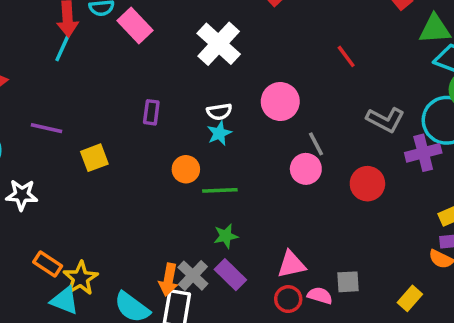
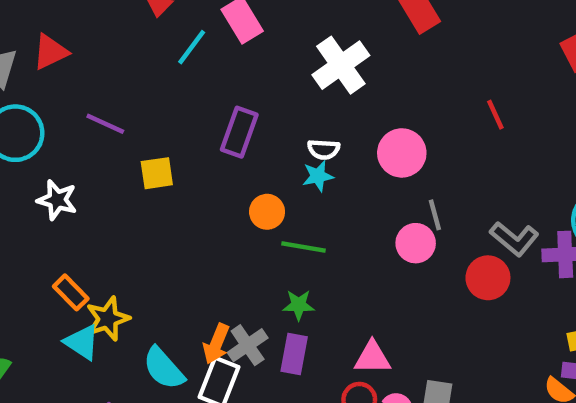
cyan line: (63, 46) -> (192, 47), moved
purple rectangle: (151, 112) -> (239, 132), size x1.5
gray L-shape: (385, 120) -> (514, 239), moved
purple rectangle: (230, 275) -> (294, 354), turned 44

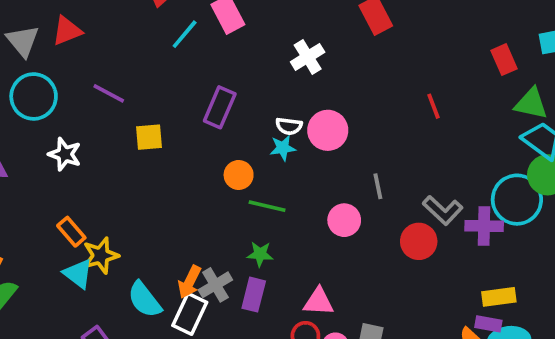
white cross: (341, 65) -> (308, 57), size x0.7
pink circle: (402, 153) -> (328, 130), moved
pink circle: (416, 243) -> (344, 220), moved

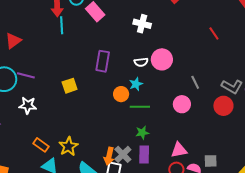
cyan line: (185, 34) -> (62, 25), moved, turned -30
white cross: (308, 57) -> (142, 24), turned -30
purple line: (109, 93) -> (26, 75), moved
cyan star: (283, 148) -> (136, 84), moved
yellow star: (101, 256) -> (68, 146), moved

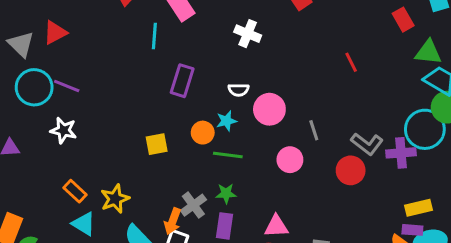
cyan line: (62, 25) -> (154, 36), moved
pink circle: (162, 59) -> (269, 109), moved
yellow square: (70, 86) -> (157, 144), moved
gray cross: (123, 154) -> (193, 205), moved

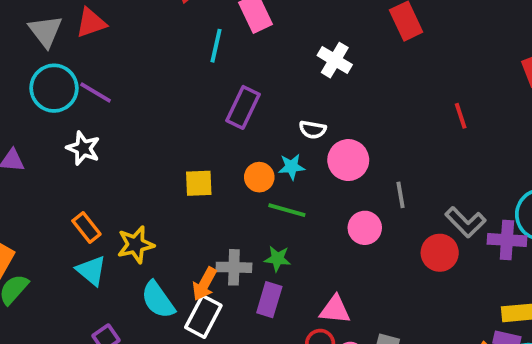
gray cross: (193, 205) -> (234, 267), turned 30

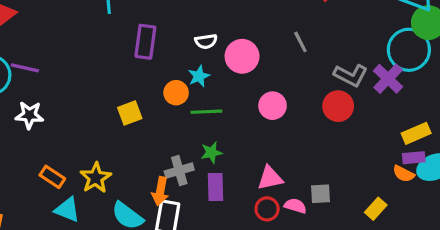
gray line: (401, 195) -> (300, 42), moved
purple cross: (507, 240) -> (388, 79), turned -32

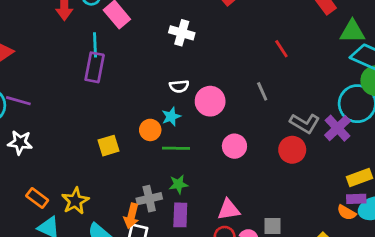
purple rectangle: (145, 42) -> (95, 67), moved

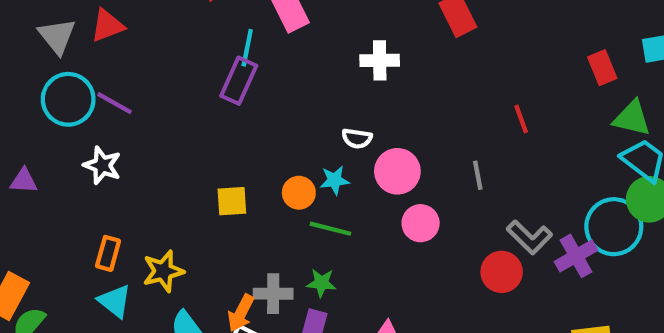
white cross: (182, 33) -> (380, 60), turned -30
pink circle: (234, 146) -> (421, 223), moved
orange rectangle: (37, 198) -> (108, 253), turned 55

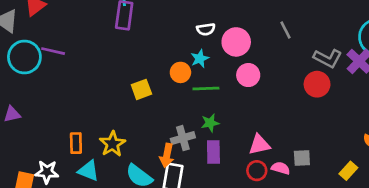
white star: (102, 165) -> (47, 172), moved
pink circle: (421, 223) -> (248, 75), moved

